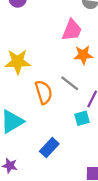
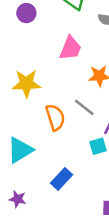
pink trapezoid: (72, 30) -> (70, 48), moved

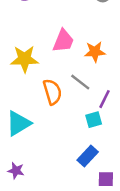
pink trapezoid: (70, 48) -> (63, 41), moved
blue rectangle: (62, 179) -> (88, 156), moved

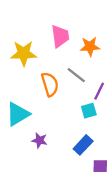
pink trapezoid: (63, 41) -> (60, 36), turned -30
purple star: (16, 171) -> (40, 140), moved

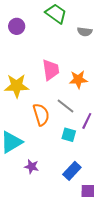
cyan square: (89, 111) -> (69, 135), moved, turned 32

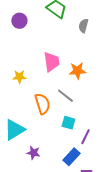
gray semicircle: (85, 32) -> (83, 26), turned 96
yellow star: (17, 86) -> (19, 77), size x0.6
purple line: (87, 121) -> (85, 137), moved

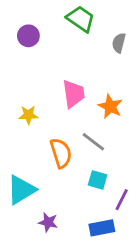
orange star: (77, 71) -> (110, 106), turned 30
blue rectangle: (71, 157) -> (102, 228), turned 36

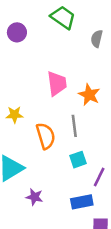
yellow star: (28, 115) -> (14, 115), moved
gray line: (93, 142) -> (74, 126), turned 45
cyan square: (98, 180) -> (78, 160), turned -35

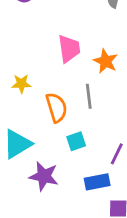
cyan square: (78, 160) -> (76, 141), moved
purple star: (34, 197) -> (44, 176), size x1.5

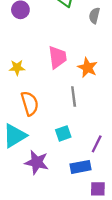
yellow star: (21, 84) -> (17, 68), moved
orange semicircle: (56, 108) -> (30, 103), moved

